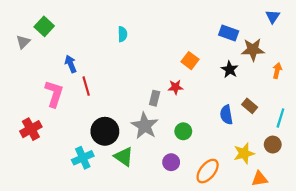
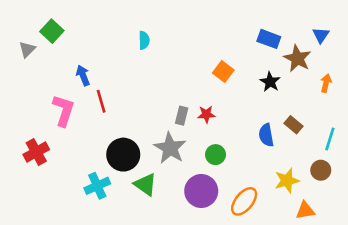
blue triangle: (273, 16) -> (321, 35), moved
brown star: (253, 50) -> (297, 58), turned 30
red star: (176, 87) -> (206, 114), moved
purple circle: (171, 162) -> (201, 191), size x1.6

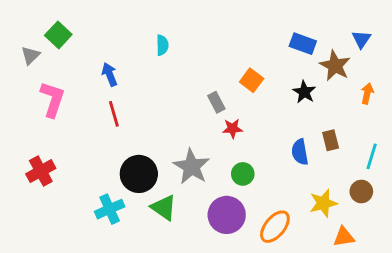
blue arrow: (83, 75) -> (110, 74), moved
pink L-shape: (64, 110) -> (52, 99), moved
gray rectangle: (182, 116) -> (216, 102), moved, turned -42
brown rectangle: (293, 125) -> (331, 140), turned 36

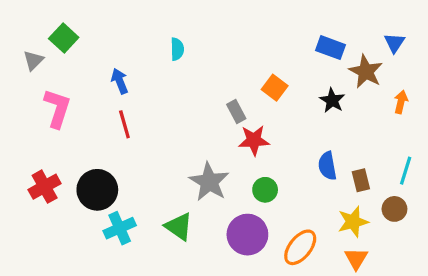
red star: (233, 129) -> (254, 140), size x1.4
brown rectangle: (331, 140) -> (361, 180), moved
black circle: (139, 174) -> (97, 190), moved
orange triangle: (344, 237) -> (356, 258), moved, turned -50

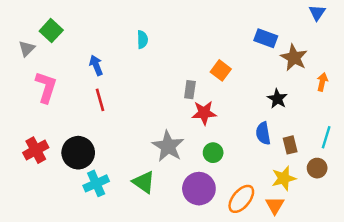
blue triangle: (394, 43) -> (317, 13), moved
black star: (332, 100) -> (277, 99), moved
gray rectangle: (236, 111) -> (190, 90), turned 36
orange triangle: (356, 258) -> (275, 205), moved

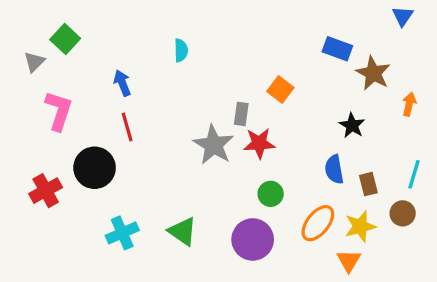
gray star: (168, 146) -> (214, 145), moved
black circle: (78, 153) -> (95, 168), moved
orange ellipse: (241, 199) -> (318, 223), moved

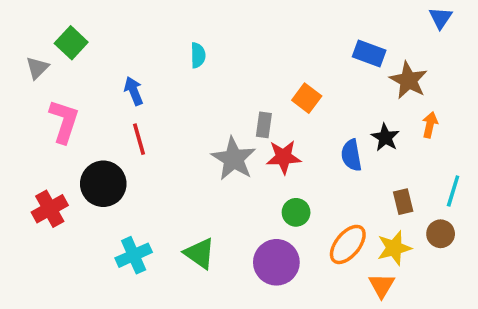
orange arrow: (409, 104) -> (430, 125), moved
blue semicircle: (334, 169) -> (351, 155), moved

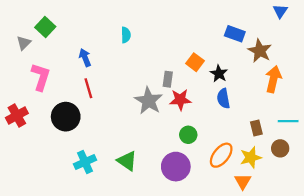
orange arrow: (430, 125) -> (273, 79), size x1.6
black star: (385, 137) -> (219, 73), moved
cyan line: (453, 191) -> (288, 121), turned 72
red cross: (50, 209) -> (17, 115), moved

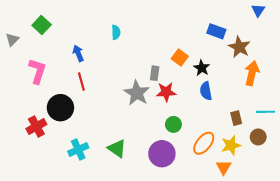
gray triangle: (24, 43) -> (12, 40), moved
red cross: (17, 115) -> (36, 126), moved

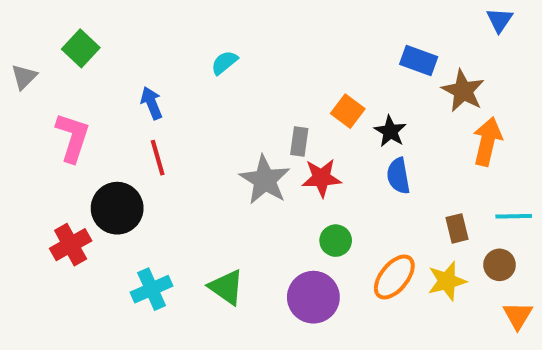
cyan semicircle: (116, 32) -> (224, 63), turned -128
orange triangle: (224, 167) -> (518, 315), moved

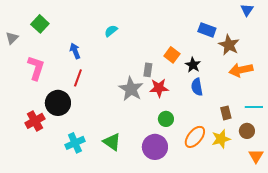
orange arrow: (487, 141) -> (241, 70), turned -115
red line: (158, 158) -> (78, 78), turned 36

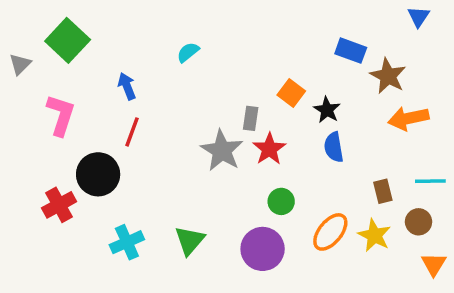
green square: (40, 24) -> (68, 40), size x1.4
red star: (159, 88) -> (269, 149), turned -30
yellow star: (221, 139) -> (374, 235), turned -30
green triangle: (112, 142) -> (190, 240), turned 36

